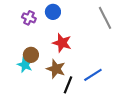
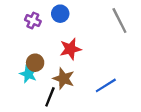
red star: (62, 43) -> (70, 49), turned -30
black line: (68, 85) -> (50, 97), moved

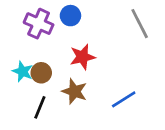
purple cross: (33, 21) -> (39, 24), size x1.5
cyan star: (28, 74) -> (23, 71), moved
black line: (50, 97) -> (40, 107), moved

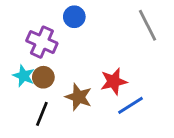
purple cross: (39, 24) -> (42, 42), moved
red star: (82, 57) -> (114, 81), moved

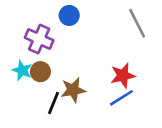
red star: (114, 81) -> (123, 76), moved
brown star: (79, 97) -> (73, 90), turned -30
black line: (42, 114) -> (53, 103), moved

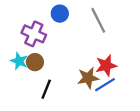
gray line: (137, 23) -> (98, 20), moved
brown star: (73, 90) -> (88, 78), moved

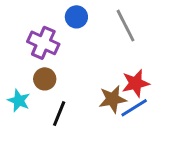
cyan star: (19, 61) -> (19, 101), moved

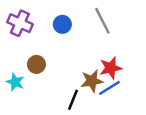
blue circle: (76, 17) -> (62, 24), moved
purple cross: (43, 43) -> (20, 23), moved
black line: (59, 114) -> (73, 100), moved

